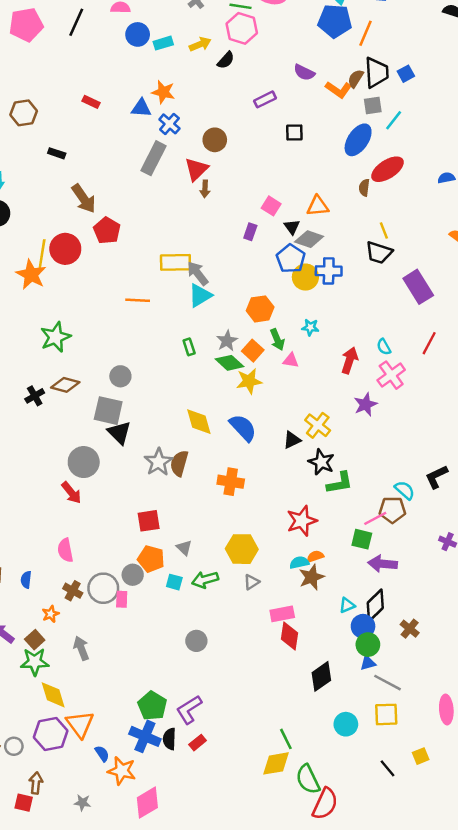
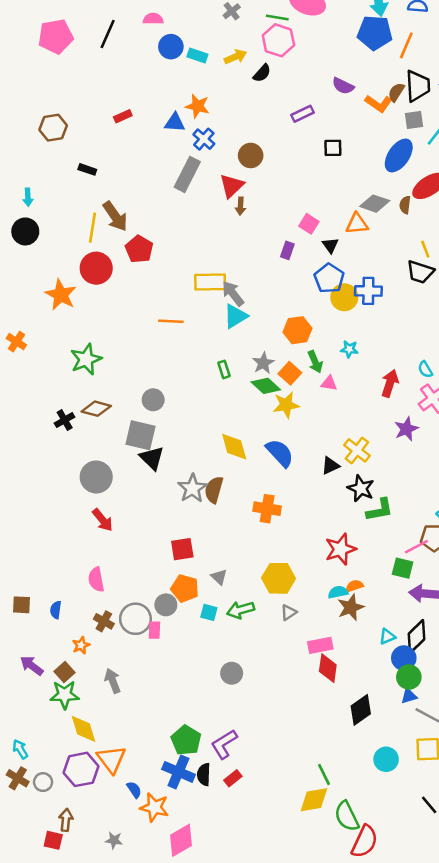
cyan rectangle: (163, 43) -> (197, 55), turned 36
red rectangle: (91, 102) -> (123, 116), turned -49
gray diamond: (309, 239) -> (375, 204), moved
yellow line: (42, 254) -> (92, 228), moved
gray circle: (84, 462) -> (96, 477), moved

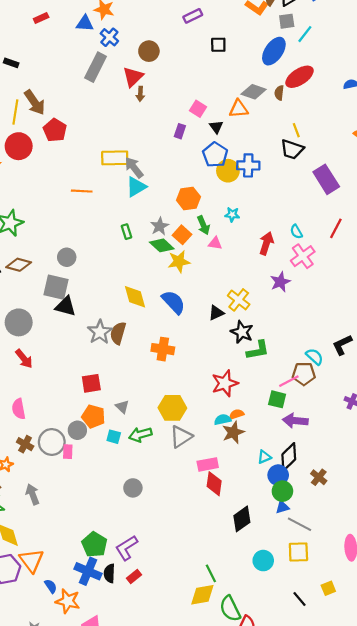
black triangle: (152, 458) -> (66, 306), turned -30
gray triangle: (289, 612) -> (181, 437), size x1.6

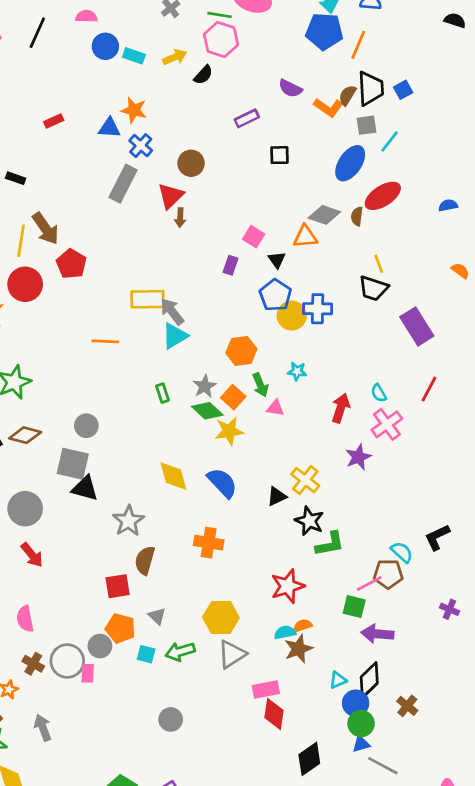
brown semicircle: (118, 333) -> (145, 560), moved

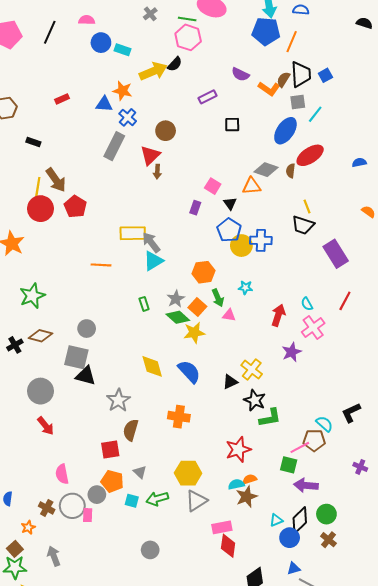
yellow arrow: (175, 57) -> (153, 71), moved, size x1.5
red circle: (25, 284) -> (40, 209), moved
pink semicircle: (25, 619) -> (62, 474), moved
green circle: (361, 724) -> (326, 514), moved

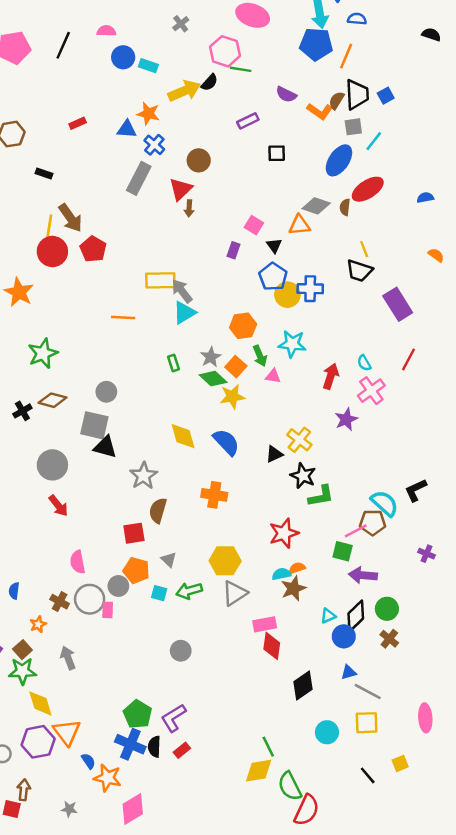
green line: (187, 19) -> (241, 69), moved
cyan star: (245, 288) -> (292, 344), size x1.6
cyan semicircle: (324, 424) -> (385, 503), size x1.4

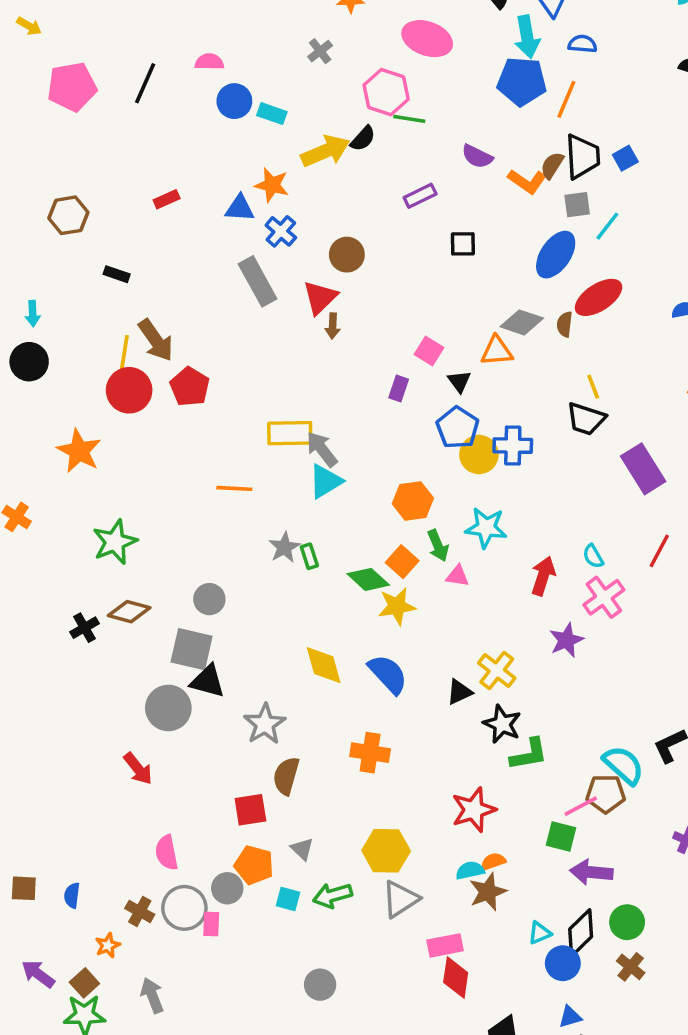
gray rectangle: (139, 178) -> (258, 281), turned -56
gray star: (211, 357) -> (284, 547), moved
gray circle: (52, 465) -> (168, 708), moved

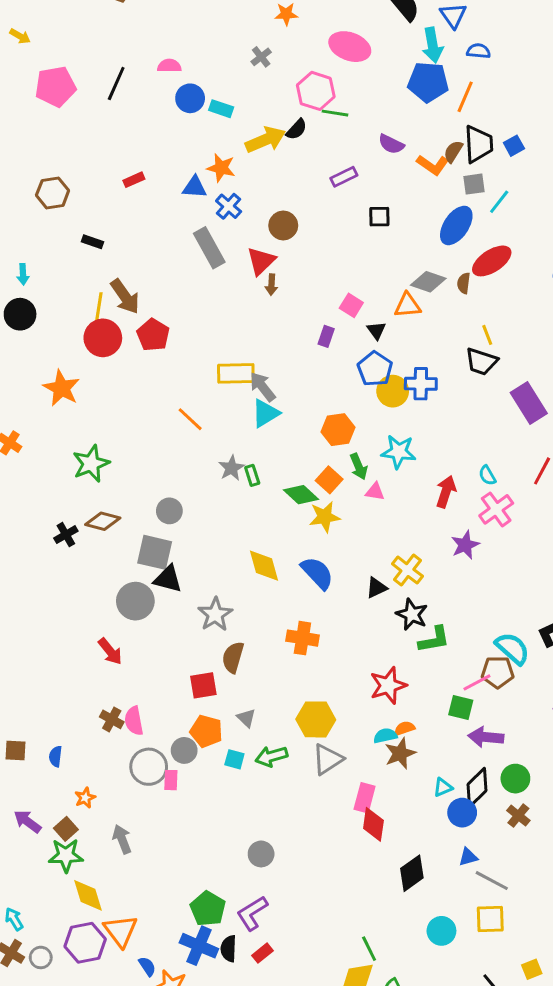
orange line: (234, 488) -> (190, 419), turned 40
brown cross: (140, 911) -> (112, 719), moved
pink rectangle: (445, 945) -> (365, 798), turned -64
gray circle: (320, 985) -> (261, 854), moved

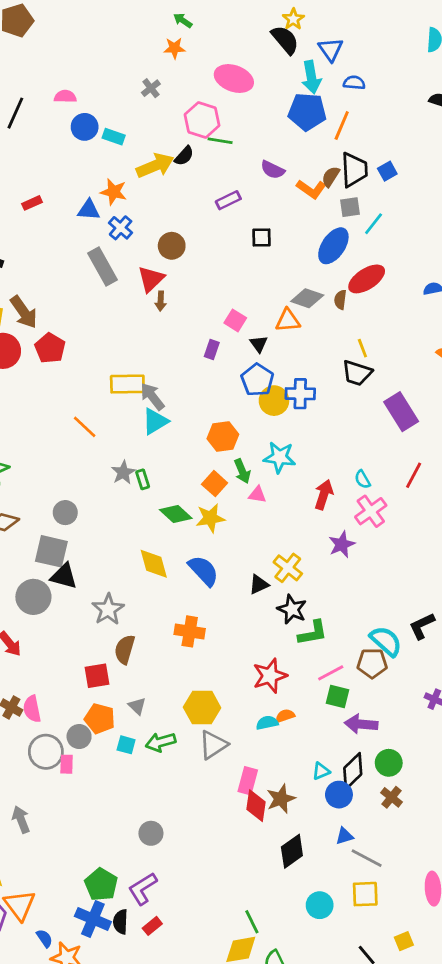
green diamond: (301, 495) -> (176, 514), moved
pink line: (477, 682) -> (331, 673), moved
brown star: (400, 753) -> (281, 799), moved

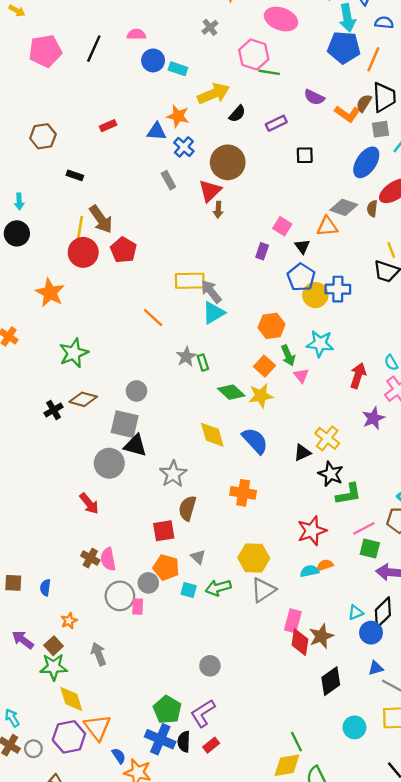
black semicircle: (184, 156) -> (237, 114), moved
brown circle: (172, 246) -> (228, 162), size x1.5
gray rectangle: (103, 267) -> (168, 180), size x0.6
pink triangle: (257, 495) -> (301, 376), turned 42

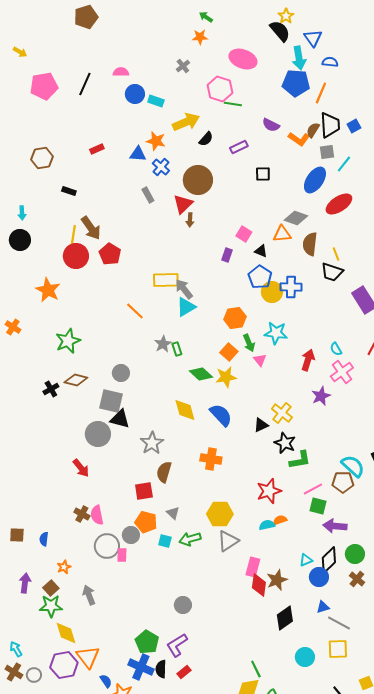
brown semicircle: (372, 209) -> (310, 244), moved, size x1.6
black triangle: (302, 246) -> (261, 251), turned -32
purple arrow: (23, 640) -> (25, 583), turned 60

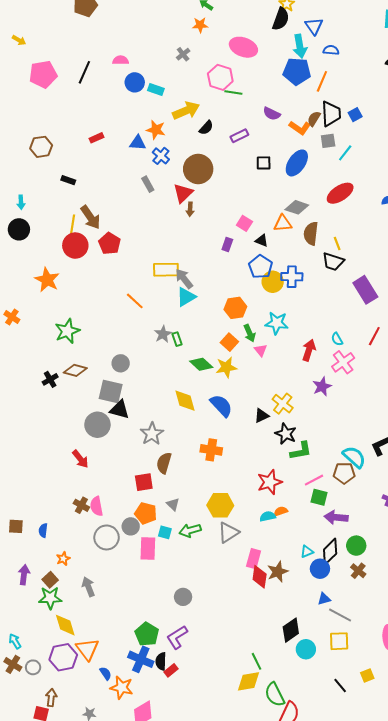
black semicircle: (280, 31) -> (281, 19), turned 60
blue ellipse: (315, 180) -> (297, 163), moved
pink rectangle: (122, 555) -> (148, 549), moved, size x1.6
black diamond: (285, 618) -> (291, 630), moved
red rectangle: (184, 672) -> (171, 670), moved

